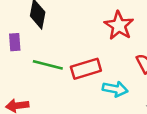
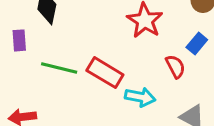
red rectangle: (86, 69) -> (105, 73), turned 48

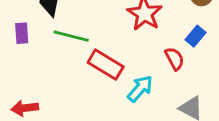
green line: (59, 68) -> (71, 36), moved
cyan arrow: (140, 97) -> (140, 89), turned -60

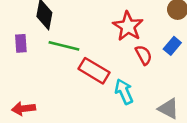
red semicircle: (175, 59) -> (144, 55), moved
cyan arrow: (140, 89) -> (124, 92), turned -65

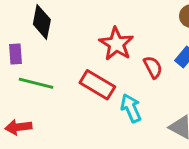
red star: (128, 26) -> (116, 44), moved
green line: (64, 46) -> (36, 83), moved

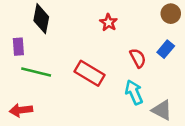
red star: (116, 44) -> (109, 22), moved, size x0.6
cyan arrow: (131, 108) -> (134, 92), moved

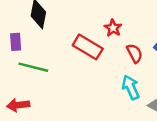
red star: (109, 22) -> (113, 28), moved
red rectangle: (89, 73) -> (88, 47), moved

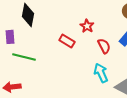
red rectangle: (88, 47) -> (67, 41), size x0.7

